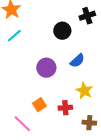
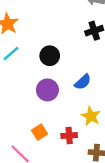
black circle: (62, 31) -> (50, 56), moved

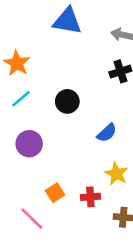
purple circle: (47, 90) -> (29, 144), moved

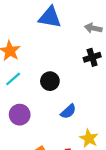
blue semicircle: (107, 133) -> (68, 111), moved

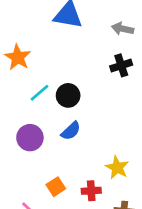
cyan line: (13, 79) -> (39, 93), moved
blue semicircle: (68, 111) -> (71, 131), moved

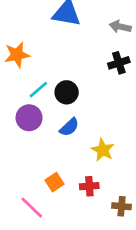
orange star: (18, 57) -> (17, 55), turned 30
purple circle: (30, 138) -> (29, 118), moved
yellow star: (117, 168) -> (103, 150), moved

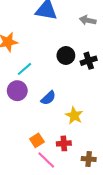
black cross: (119, 63) -> (89, 61), moved
black circle: (67, 92) -> (66, 55), moved
pink line: (32, 208) -> (46, 160), moved

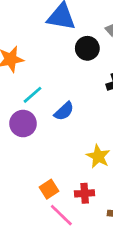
black circle: (66, 55) -> (87, 48), moved
blue semicircle: (48, 98) -> (64, 111), moved

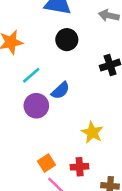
black circle: (87, 48) -> (67, 40), moved
purple circle: (23, 124) -> (36, 106), moved

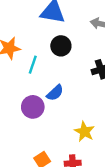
cyan line: (31, 75) -> (33, 65), moved, turned -30

